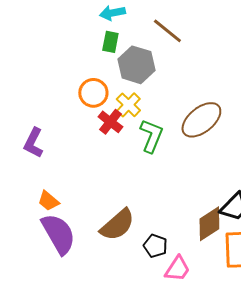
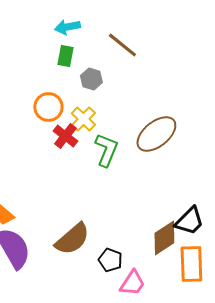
gray hexagon: (136, 65) -> (91, 79), size x0.6

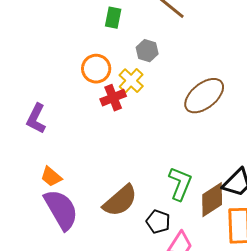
gray hexagon: (91, 79) -> (147, 51), moved
red cross: (65, 136) -> (113, 98), turned 30
green L-shape: (106, 150) -> (180, 184), moved

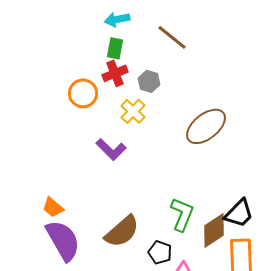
orange circle: (96, 69) -> (83, 93), moved
red cross: (113, 98) -> (115, 73), moved
purple L-shape: (36, 119) -> (111, 149), moved, turned -72

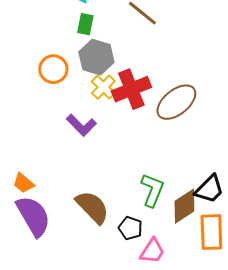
red cross: (115, 73) -> (131, 89), moved, size x1.5
gray hexagon: (149, 81) -> (96, 57), moved, size x1.6
brown semicircle: (122, 231) -> (92, 207), turned -93

